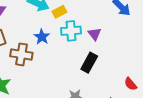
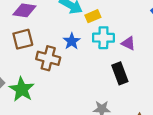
purple triangle: (95, 34) -> (128, 43), turned -32
black rectangle: (89, 63) -> (120, 73), turned -54

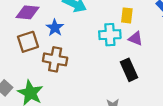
yellow rectangle: (93, 16) -> (127, 15), moved, turned -56
blue star: (72, 41) -> (55, 28), moved

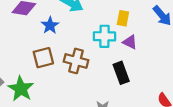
brown square: (28, 42) -> (43, 58), moved
brown cross: (55, 59) -> (76, 61), moved

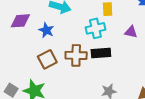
purple triangle: (130, 42) -> (131, 32), moved
black rectangle: (121, 73) -> (101, 53), moved, turned -60

